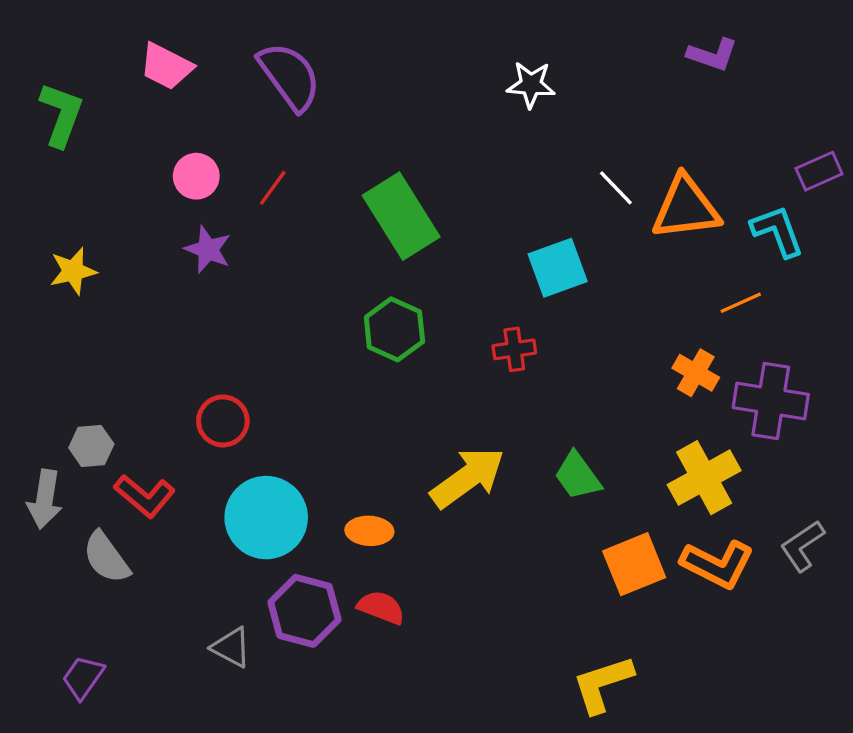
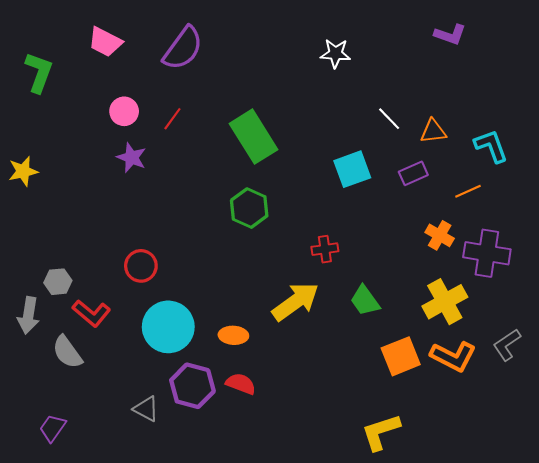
purple semicircle: (289, 76) -> (183, 48), turned 72
purple rectangle: (819, 171) -> (413, 173), moved
orange triangle: (686, 208) -> (433, 131), size x0.6
yellow star: (73, 271) -> (23, 171), moved
red cross: (514, 349) -> (325, 249), moved

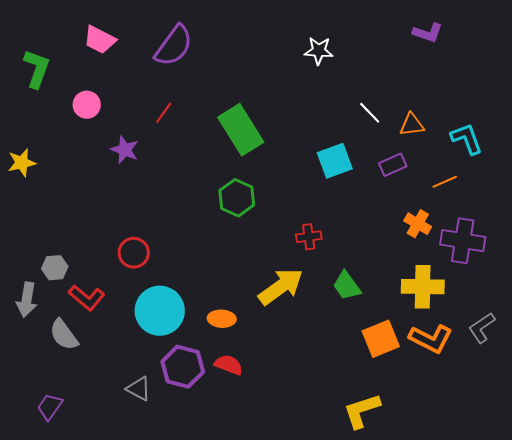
pink circle: (124, 111) -> (87, 105), moved
yellow cross: (445, 302) -> (423, 287), turned 30

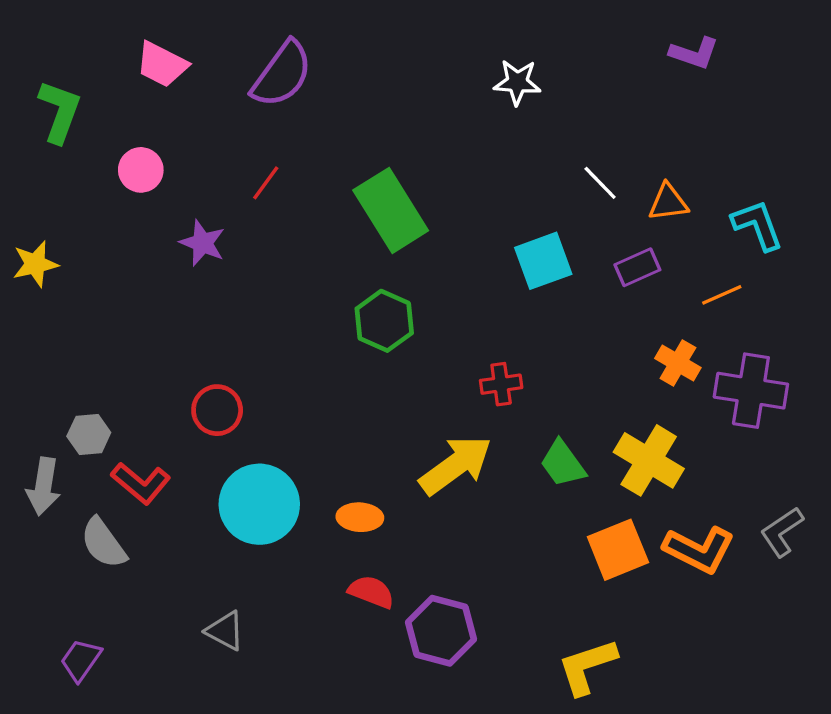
yellow cross: (423, 287) -> (649, 460), moved, turned 30
purple hexagon: (183, 367) -> (441, 631), moved

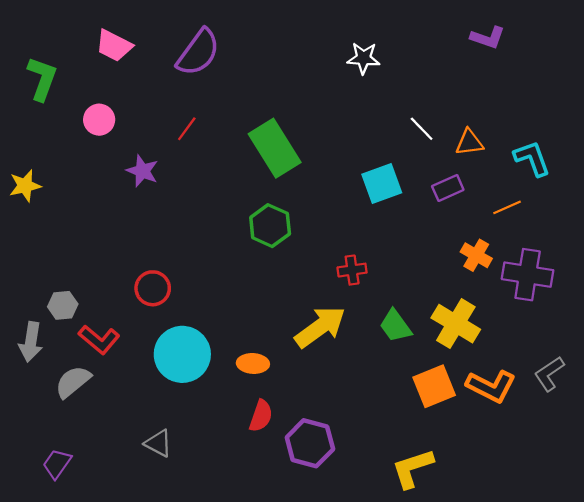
gray semicircle: (103, 543) -> (73, 382), turned 87
red semicircle: (371, 592) -> (261, 416), turned 88

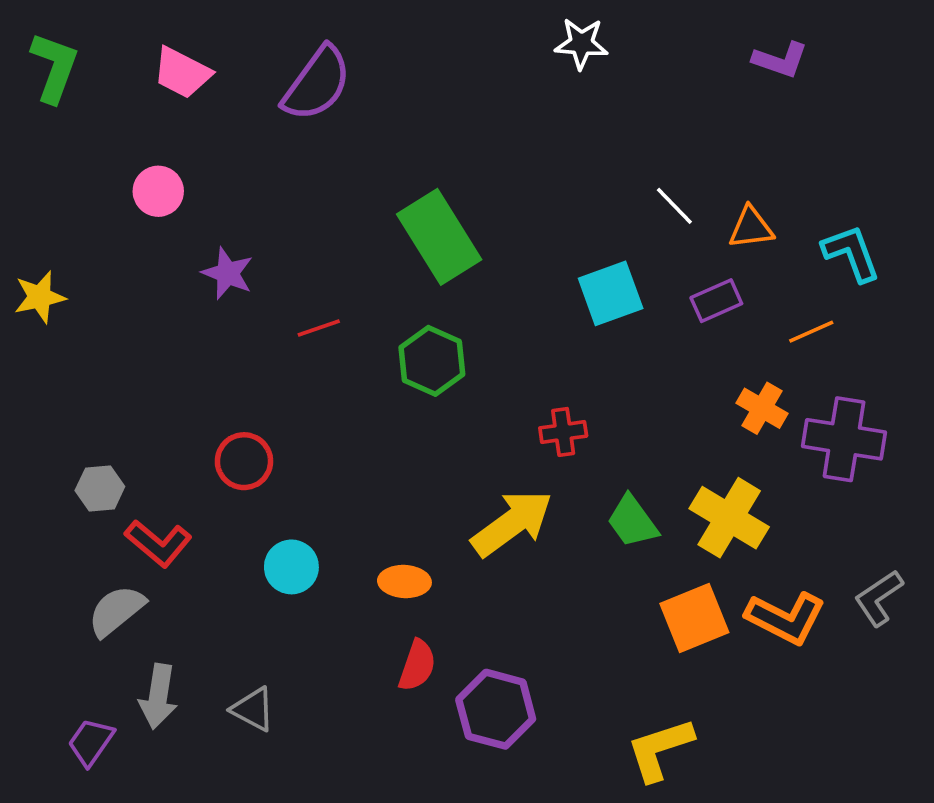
white star: (363, 58) -> (581, 44), moved
green L-shape: (42, 79) -> (54, 67), moved
red line: (187, 129) -> (319, 328), moved, turned 35
gray arrow: (31, 342) -> (158, 696), moved
cyan circle: (182, 354) -> (291, 567), size x0.6

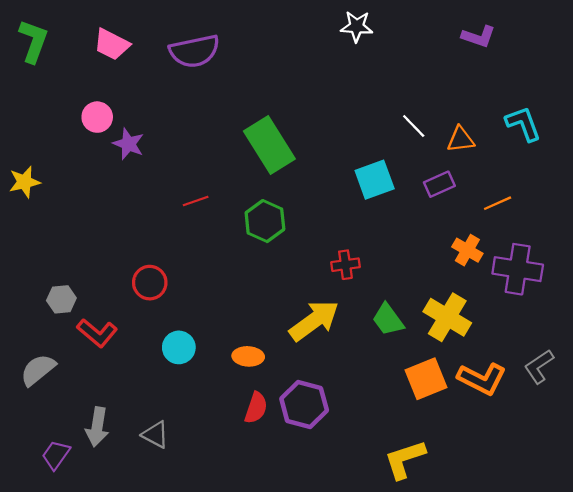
purple semicircle: (317, 84) -> (194, 51), turned 42
cyan L-shape: (851, 253) -> (523, 124), moved
purple star: (228, 273) -> (128, 144), moved
gray semicircle: (116, 611) -> (38, 370), moved
purple hexagon: (496, 709) -> (304, 404), moved

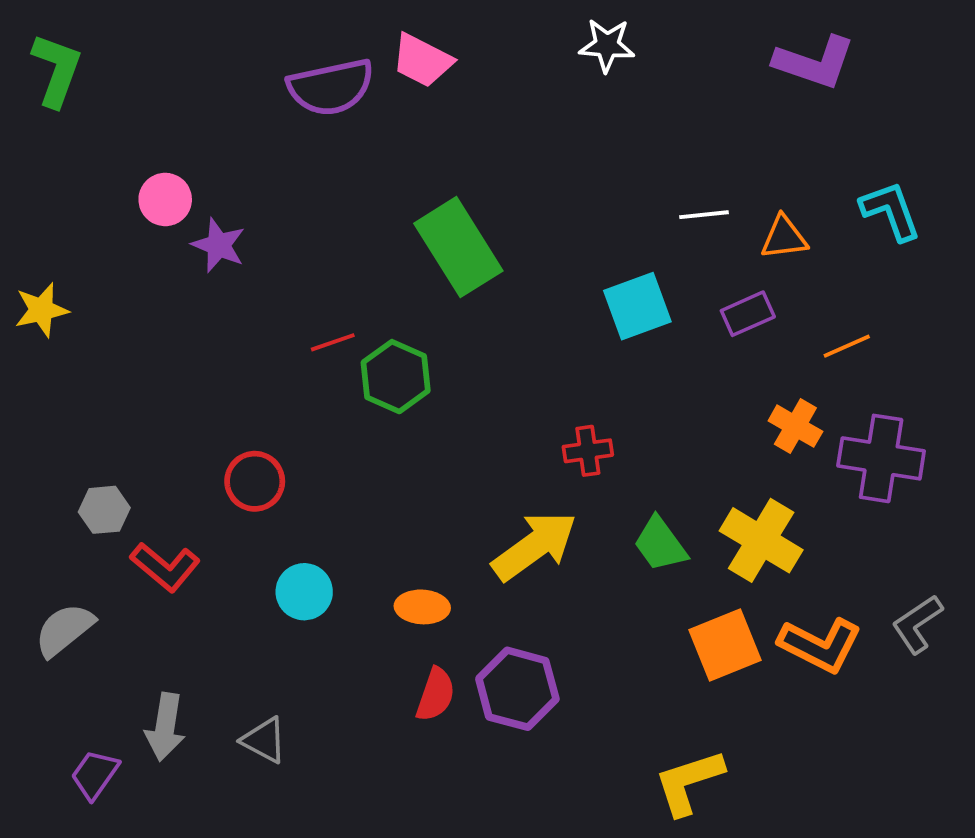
purple L-shape: (479, 37) -> (814, 62), size x1.4
pink trapezoid: (112, 44) -> (422, 60), moved
white line: (414, 126) -> (704, 215), turned -52
green hexagon: (265, 221) -> (396, 377), moved

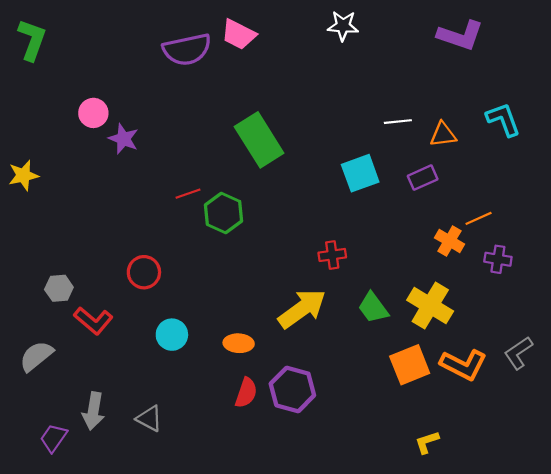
orange line: (847, 346) -> (479, 218), moved
purple cross: (881, 458) -> (498, 259), size x0.6
yellow L-shape: (689, 782) -> (427, 442), moved, size x0.6

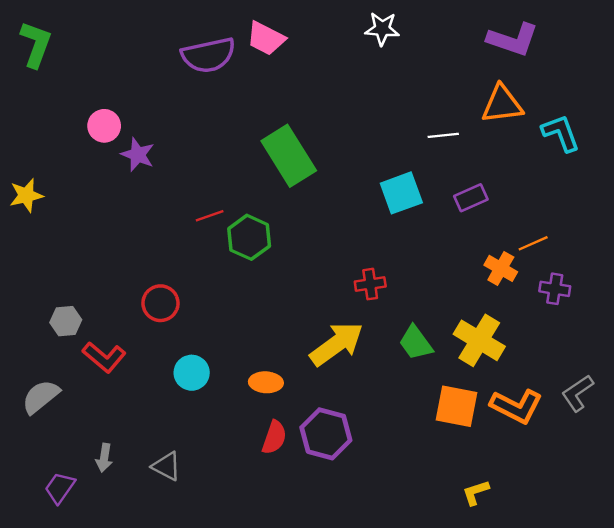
orange triangle: (443, 134) -> (502, 104), moved, size x1.4
orange square: (410, 365) -> (456, 406), turned 33
gray arrow: (93, 411) -> (104, 458), size x0.7

